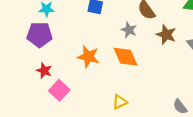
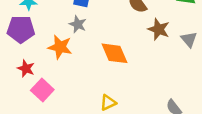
gray star: (129, 30) -> (78, 24), moved
orange star: (88, 57) -> (60, 47), moved

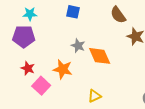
gray star: (78, 24) -> (78, 46), moved
orange star: (60, 47) -> (63, 69), moved

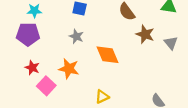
gray star: (78, 46) -> (76, 36), moved

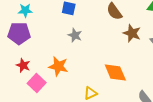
gray star: (76, 36) -> (75, 35), moved
orange diamond: (107, 55) -> (115, 73), moved

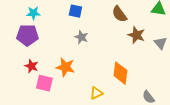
orange diamond: (115, 73) -> (120, 73), turned 30
pink square: (37, 83) -> (44, 83), turned -30

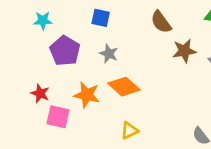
purple pentagon: (27, 35) -> (65, 51), moved, turned 30
brown star: (136, 35) -> (184, 51), turned -30
orange diamond: (120, 73) -> (124, 87), moved, turned -55

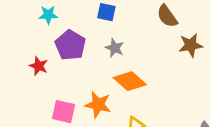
red star: (40, 93) -> (39, 66), moved
orange star: (87, 95) -> (98, 105), moved

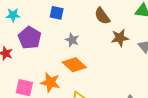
gray star: (115, 48) -> (72, 40), moved

